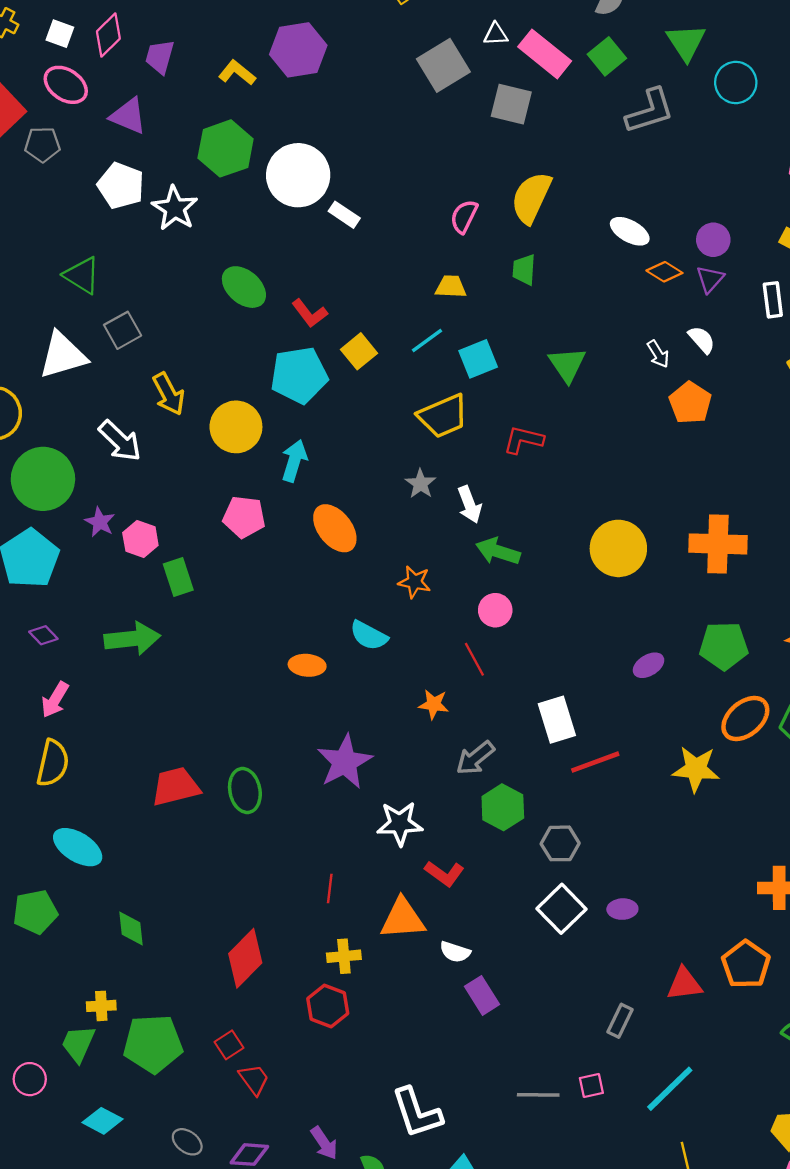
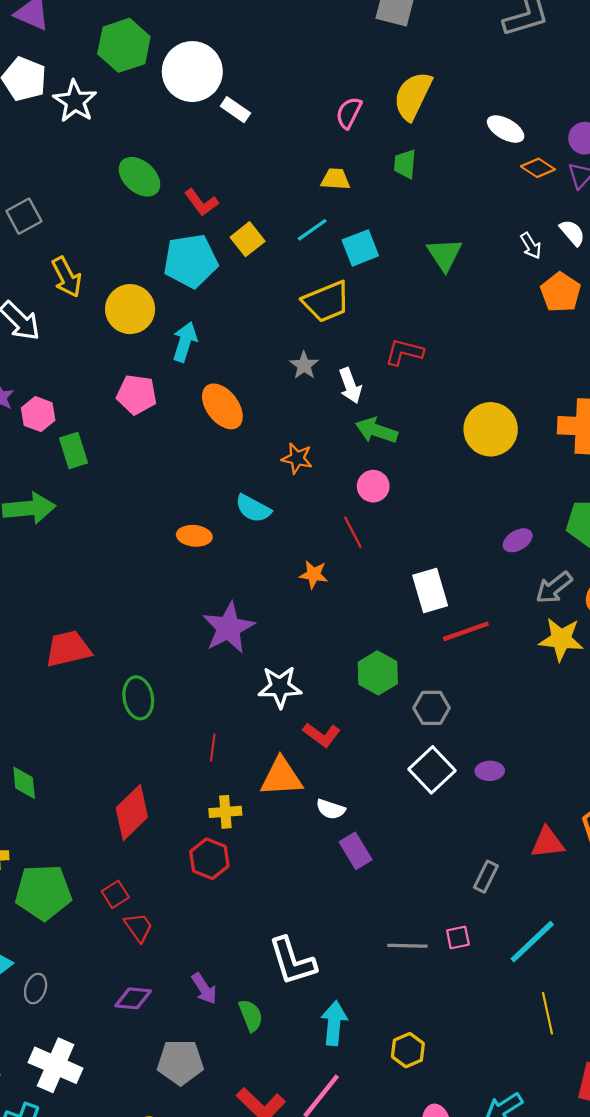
red L-shape: (523, 440) -> (404, 352), moved
gray arrow: (475, 758) -> (554, 588), moved
green ellipse: (245, 791) -> (138, 698), moved
gray ellipse: (187, 1142) -> (36, 989), moved, turned 72

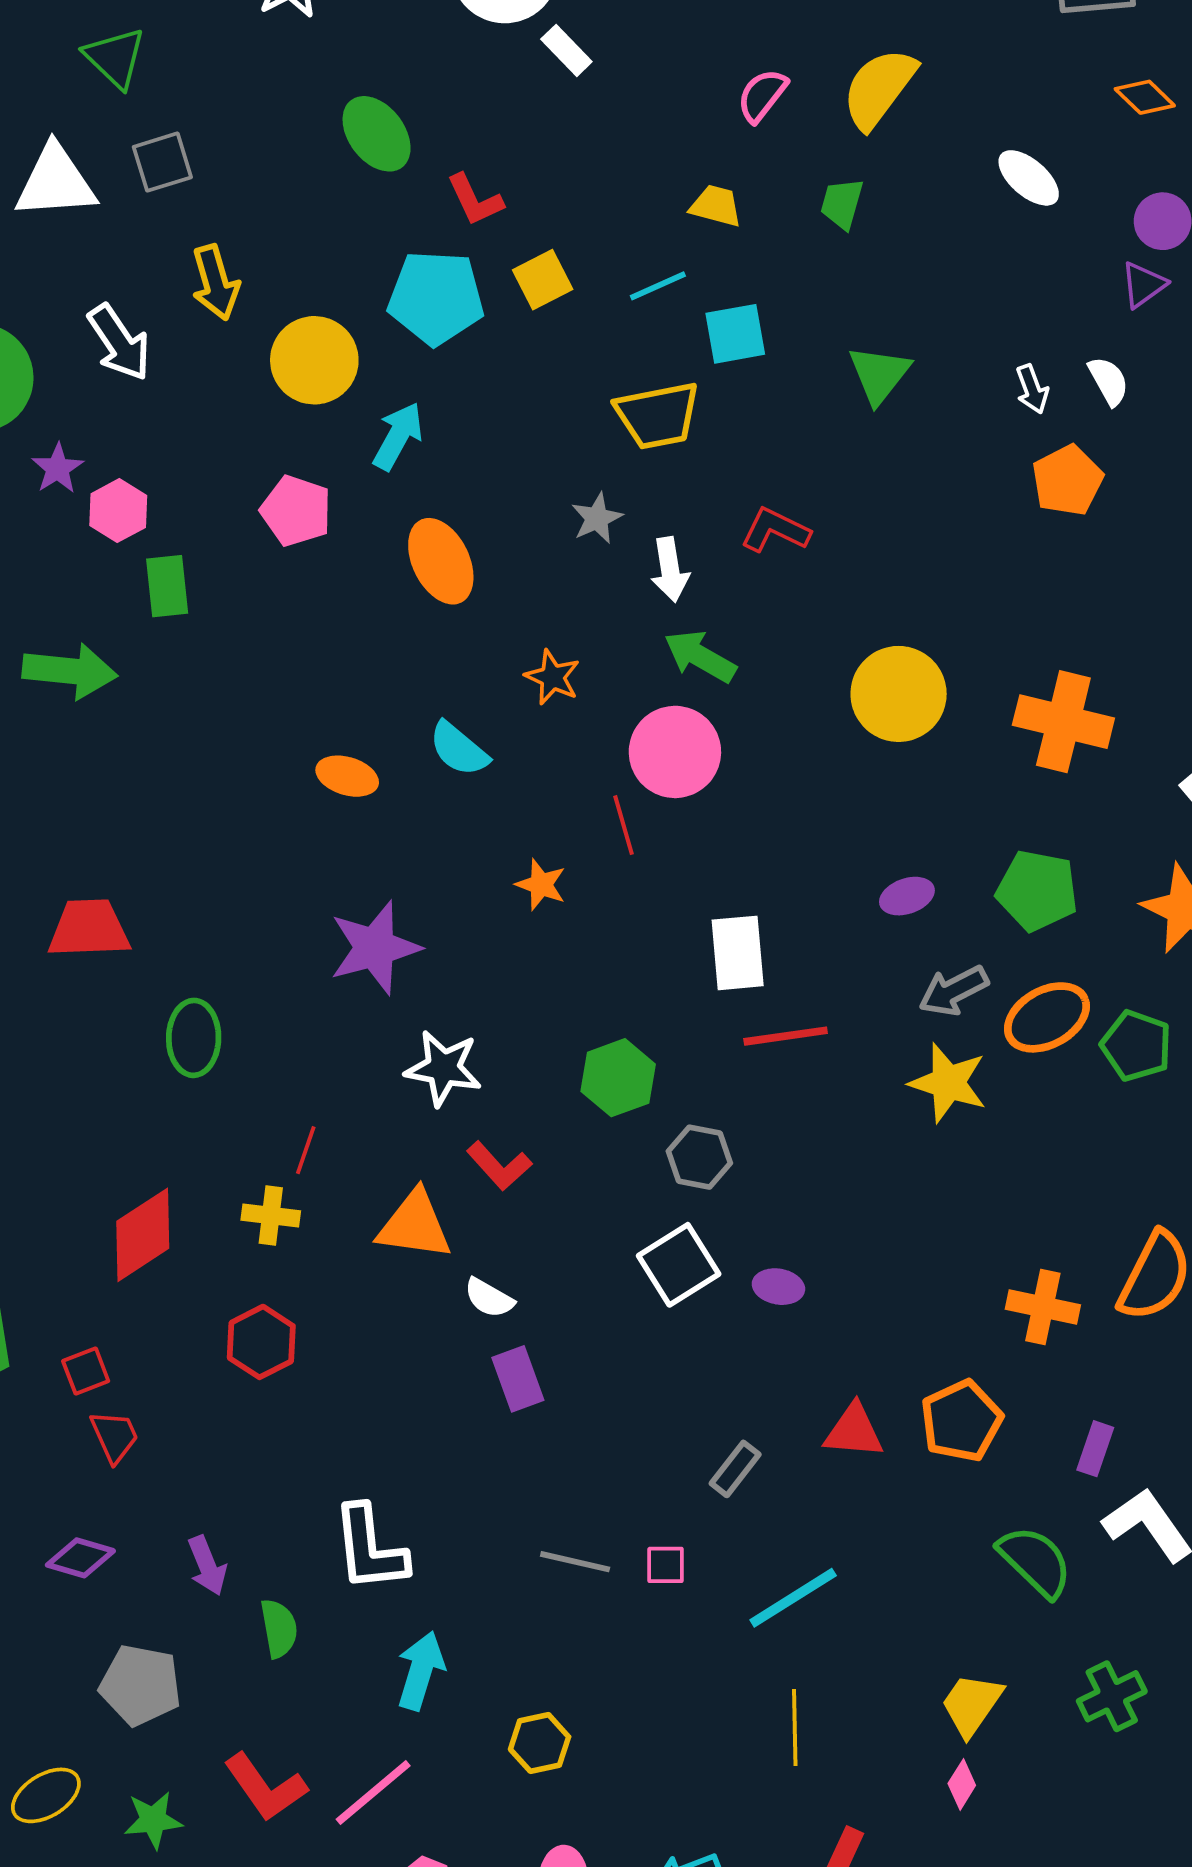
orange diamond: (538, 168) -> (1145, 97), moved
pink circle: (373, 486) -> (675, 752), size x1.6
yellow cross: (225, 812) -> (271, 1215), moved

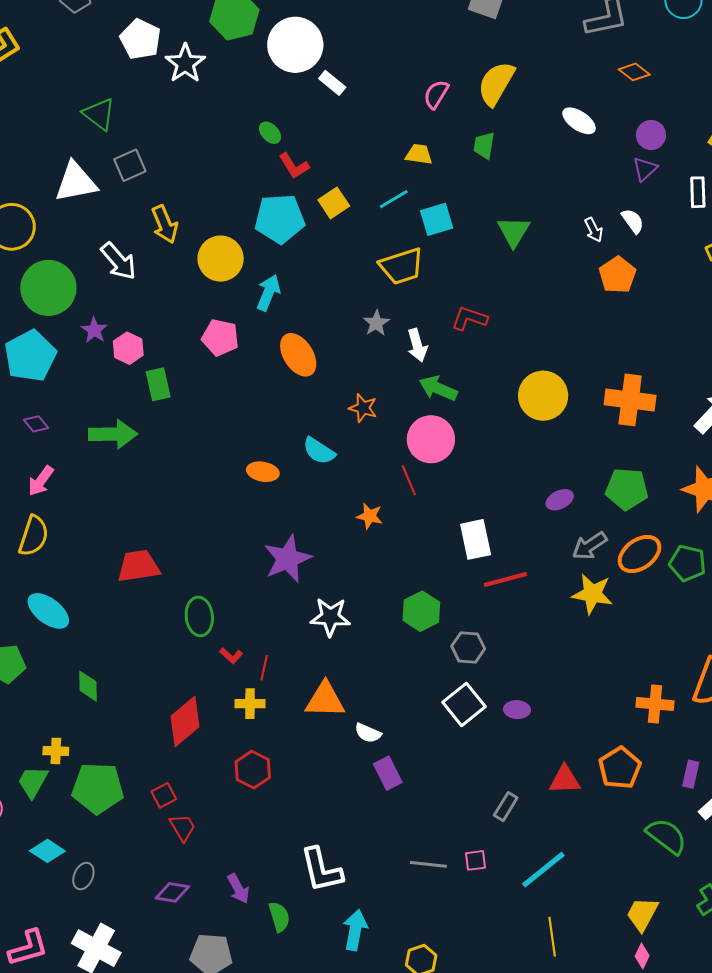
green ellipse: (377, 134) -> (270, 133), moved, size x0.6
red L-shape: (499, 1166) -> (231, 656), moved, size x0.7

